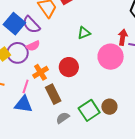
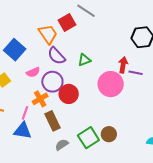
purple semicircle: (31, 25) -> (56, 56), moved
purple circle: (18, 53) -> (52, 82), moved

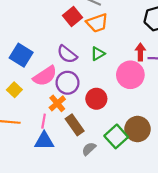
orange trapezoid: (48, 34) -> (97, 23), moved, turned 115
pink semicircle: (33, 72) -> (45, 76), size x1.6
red circle: (69, 94) -> (96, 99), moved
brown circle: (109, 134) -> (138, 129), size x1.5

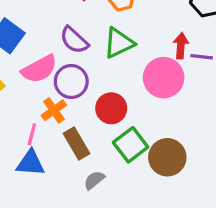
green triangle: (98, 54) -> (119, 43), size x1.5
green square: (116, 136) -> (131, 145), moved

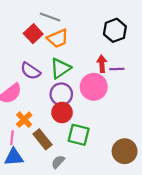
purple circle: (71, 82) -> (61, 94), moved
green square: (131, 145) -> (79, 135), turned -30
brown circle: (167, 157) -> (125, 151), moved

